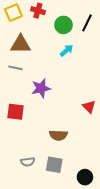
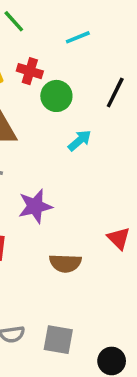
green circle: (63, 25) -> (56, 96), moved
brown semicircle: (58, 135) -> (65, 263), moved

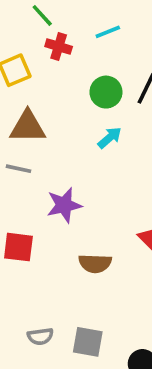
red cross: (30, 71) -> (59, 46), moved
green circle: (56, 96) -> (106, 92), moved

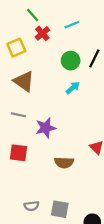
red cross: (59, 46) -> (42, 33), turned 32
brown triangle: (28, 127) -> (24, 81), turned 35
gray line: (18, 169) -> (19, 115), moved

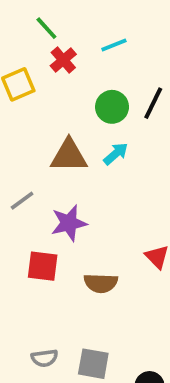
brown triangle: (24, 81) -> (69, 156), moved, turned -35
gray line: (19, 115) -> (22, 201), turned -48
red square: (19, 153) -> (43, 266), moved

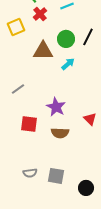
brown triangle: (69, 156) -> (43, 51), moved
purple star: (69, 223) -> (56, 107), moved, turned -30

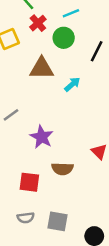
green circle: (66, 39) -> (64, 38), moved
purple star: (56, 107) -> (42, 137), moved
red square: (29, 124) -> (29, 182), moved

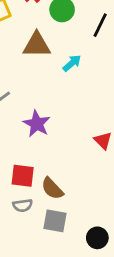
brown semicircle: (62, 169) -> (52, 189), moved, turned 45
gray semicircle: (26, 218) -> (23, 205), moved

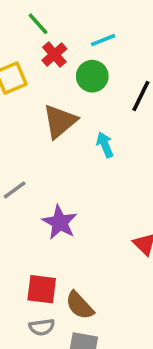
brown triangle: (37, 45) -> (60, 121), turned -40
cyan arrow: (72, 63) -> (105, 145), turned -72

